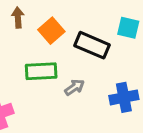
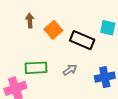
green rectangle: (41, 71) -> (36, 68), moved

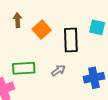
black rectangle: (82, 40) -> (71, 40), turned 65

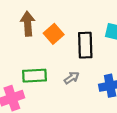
brown arrow: (18, 20) -> (28, 24), size x1.5

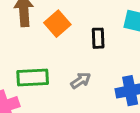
black rectangle: (85, 45) -> (98, 38), size x0.6

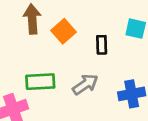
gray arrow: (81, 80) -> (85, 84), size x1.4

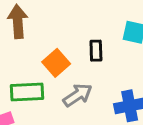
orange square: (63, 31) -> (56, 63), moved

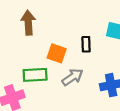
orange square: (56, 63) -> (57, 53), turned -30

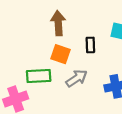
brown arrow: (28, 23) -> (58, 23), moved

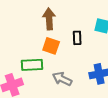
gray arrow: (77, 78) -> (62, 79), moved, turned -120

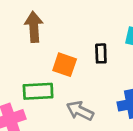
brown arrow: (49, 19) -> (34, 27), moved

